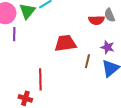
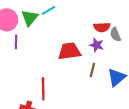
gray semicircle: (110, 15) -> (115, 35), moved
purple star: (108, 47) -> (97, 45), moved

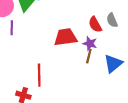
red semicircle: (102, 27) -> (95, 24), moved, turned 63
purple star: (97, 45) -> (90, 43), moved

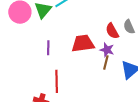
purple line: (12, 28) -> (48, 48), moved

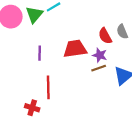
brown line: (106, 62) -> (99, 68), turned 56

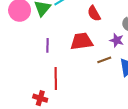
red semicircle: (105, 36) -> (94, 13), moved
purple star: (100, 55) -> (117, 40), moved

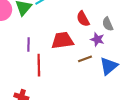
red semicircle: (94, 13) -> (83, 19), moved
red line: (56, 79) -> (39, 65), moved

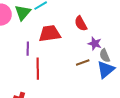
gray semicircle: (108, 24) -> (105, 56), moved
red trapezoid: (62, 40) -> (50, 34), moved

